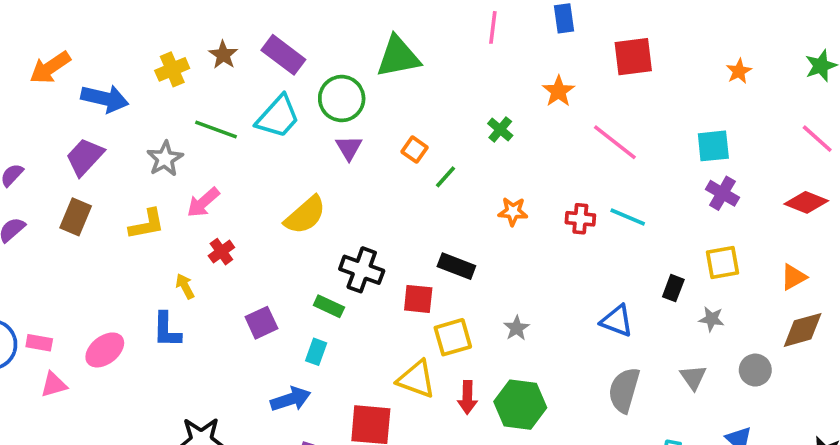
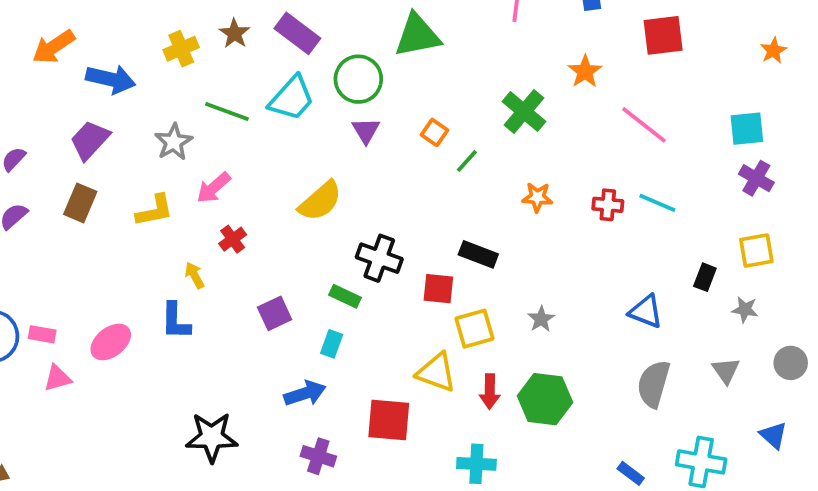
green cross: (500, 130) -> (524, 112), size x1.6

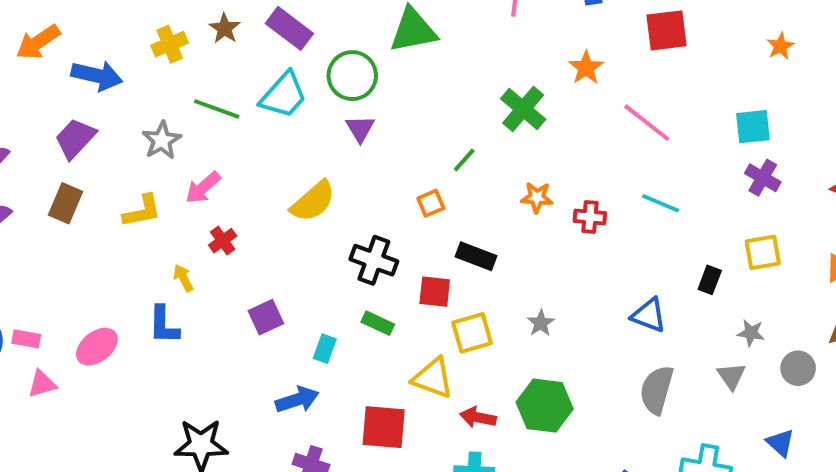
orange square: (435, 132) -> (431, 203), moved, turned 32
red cross: (608, 205) -> (590, 217), moved
green rectangle: (345, 296) -> (378, 323), moved
gray star: (745, 310) -> (751, 333), moved
red arrow: (490, 391) -> (478, 417), moved, turned 100

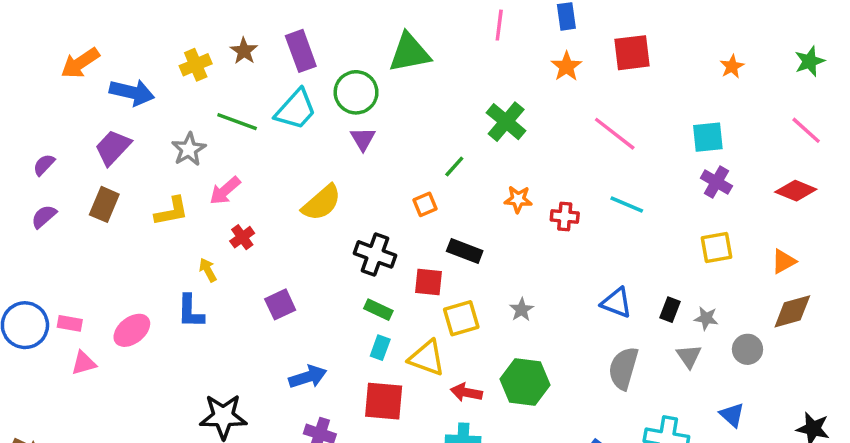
purple rectangle: (289, 28) -> (301, 51), turned 33
orange star: (586, 68) -> (566, 66), moved
black rectangle: (710, 280) -> (670, 310), moved
cyan rectangle: (325, 349) -> (380, 348), moved

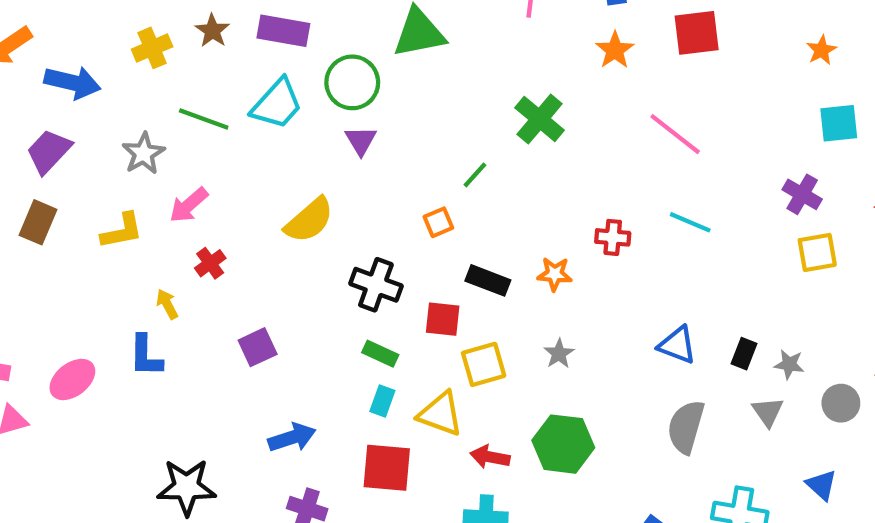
purple rectangle: (301, 51) -> (283, 31), turned -60
cyan square: (708, 137) -> (839, 123), moved
orange star: (518, 199) -> (555, 274), moved
yellow square: (716, 248) -> (817, 252), moved

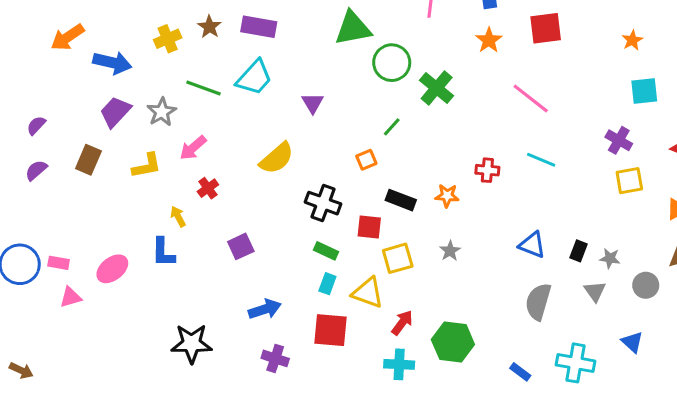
green circle: (352, 82) -> (392, 63), moved
purple trapezoid: (49, 151) -> (115, 112), moved
green hexagon: (563, 444) -> (453, 342), moved
red arrow: (490, 457) -> (402, 323), turned 115

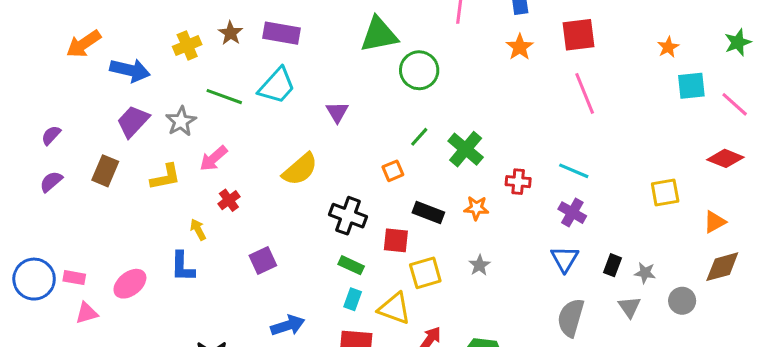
green cross: (437, 88) -> (466, 149), moved
cyan square: (644, 91) -> (691, 86), moved
pink line: (531, 98) -> (585, 93), moved, turned 30
purple cross: (619, 140) -> (572, 213), moved
blue triangle: (532, 245) -> (565, 259), turned 40

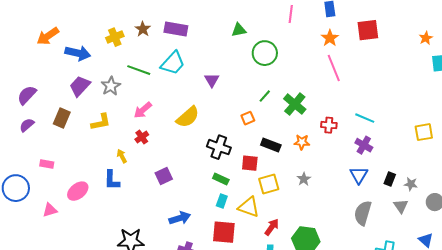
green triangle: (379, 35) -> (239, 30), size x0.6
pink line: (585, 93) -> (334, 68), moved
purple semicircle: (51, 135) -> (27, 95), size x1.5
pink arrow: (213, 158) -> (143, 110), moved
pink rectangle: (74, 278) -> (47, 164), moved

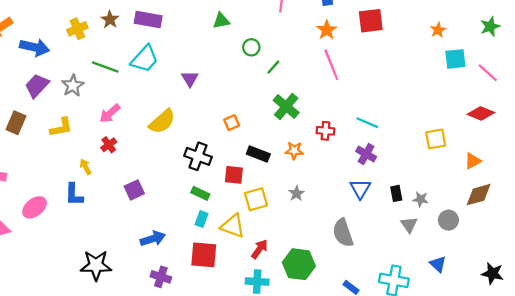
green circle: (265, 53) -> (251, 47), size x0.6
green line: (265, 96) -> (273, 67), moved
black rectangle: (390, 179) -> (396, 193), turned -32
gray semicircle: (363, 213) -> (343, 233), moved, turned -35

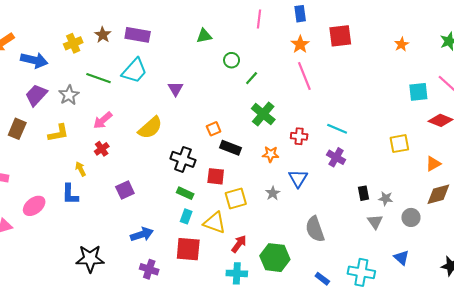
cyan square: (455, 59) -> (418, 92), moved
black rectangle: (258, 154) -> (230, 148), moved
blue triangle: (360, 189) -> (298, 178), moved

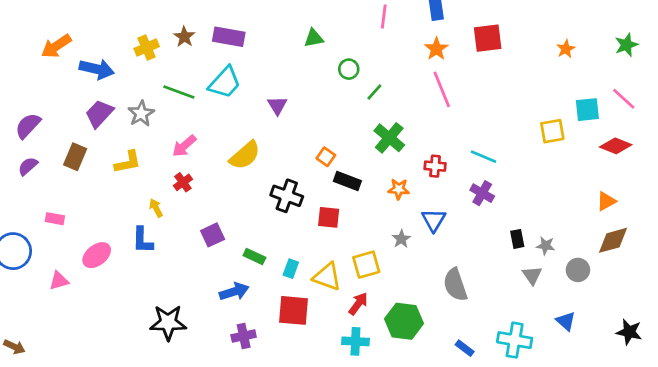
orange square: (214, 129) -> (326, 157), turned -32
yellow square: (399, 144) -> (552, 131), moved
green rectangle: (185, 193) -> (254, 256), moved
yellow square: (236, 198) -> (366, 265), moved
purple cross: (149, 269) -> (244, 336), turned -30

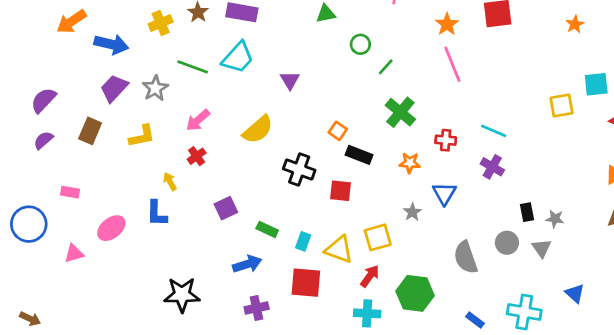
gray circle: (578, 270) -> (507, 243), moved

